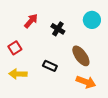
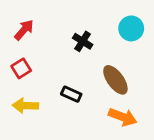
red arrow: (31, 21) -> (24, 30), moved

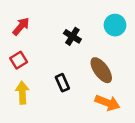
black rectangle: (71, 94) -> (62, 83), turned 42
yellow arrow: (25, 106) -> (22, 93), turned 85

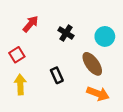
cyan circle: (115, 25) -> (105, 36), moved
red arrow: (21, 26) -> (31, 24), moved

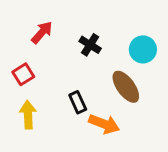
orange arrow: (98, 94) -> (104, 124), moved

